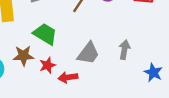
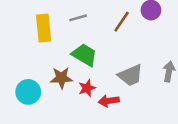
gray trapezoid: (88, 53) -> (130, 75), turned 30

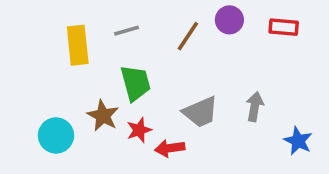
green trapezoid: (84, 55) -> (135, 83), turned 44
brown star: (61, 78) -> (103, 116), turned 30

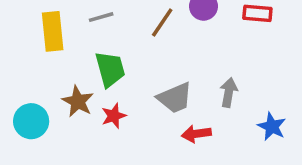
red arrow: (170, 148) -> (196, 134), moved

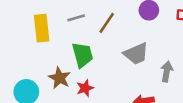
brown line: (162, 22) -> (107, 23), moved
gray trapezoid: (175, 98) -> (136, 54), moved

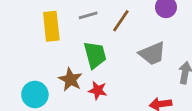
red star: (85, 88) -> (98, 90), turned 30

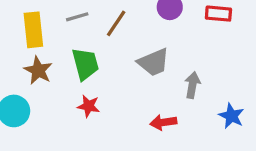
brown star: (70, 79) -> (38, 70), moved

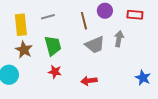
brown line: (116, 23) -> (84, 21), moved, turned -48
gray arrow: (192, 85) -> (119, 39), moved
red arrow: (163, 122) -> (89, 81), moved

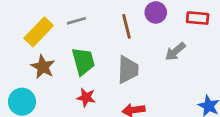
yellow rectangle: (21, 25) -> (39, 32), turned 50
gray arrow: (119, 39) -> (175, 51), turned -140
gray trapezoid: (95, 45) -> (128, 70), moved, turned -65

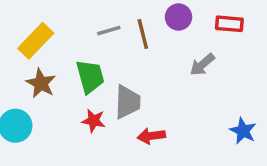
gray line: (76, 21) -> (109, 31), moved
gray trapezoid: (128, 70) -> (128, 102), moved

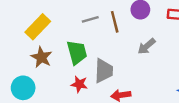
gray arrow: (202, 65) -> (146, 46), moved

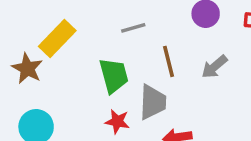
brown line: (115, 22) -> (169, 61), moved
brown star: (41, 57) -> (27, 68), moved

